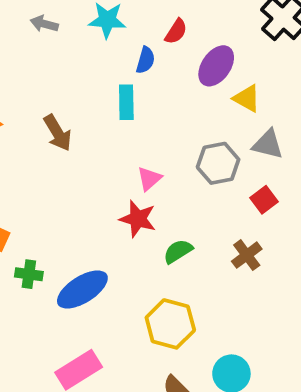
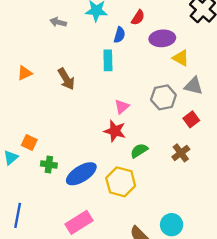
gray arrow: (44, 24) -> (58, 22), moved
purple ellipse: (216, 66) -> (162, 38), turned 50
yellow hexagon: (170, 324) -> (121, 182), moved

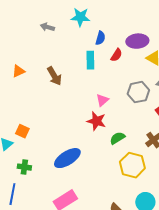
red semicircle: (138, 18) -> (116, 55), moved
green cross: (49, 165) -> (24, 167), moved
yellow hexagon: (121, 182) -> (132, 165), moved

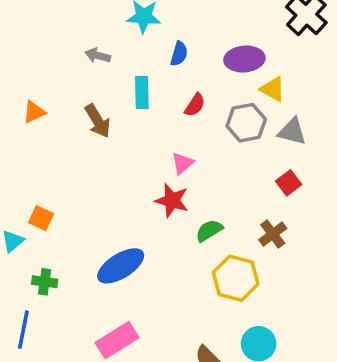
gray arrow: (47, 27) -> (98, 55), moved
red semicircle: (116, 55) -> (195, 105), moved
cyan rectangle: (90, 60) -> (142, 93), moved
gray hexagon: (138, 92) -> (246, 123), moved

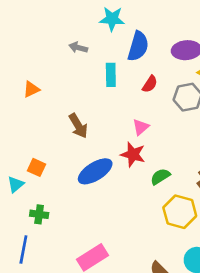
blue semicircle: (179, 54) -> (138, 46), size x1.6
brown arrow: (98, 121) -> (78, 126), moved
blue ellipse: (121, 266) -> (95, 171), moved

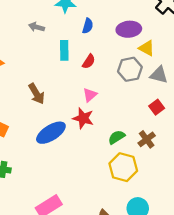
blue semicircle: (138, 46) -> (88, 26), size x0.6
red semicircle: (150, 84) -> (89, 61), moved
green semicircle: (160, 177) -> (117, 137), moved

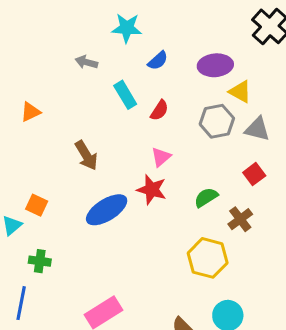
blue semicircle: (88, 26) -> (158, 61), turned 32
cyan rectangle: (64, 50) -> (125, 95), turned -30
green semicircle: (117, 137) -> (206, 197), moved

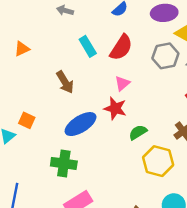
cyan rectangle: (125, 95) -> (88, 46), moved
red semicircle: (159, 110) -> (121, 48), size x1.6
green semicircle: (206, 197) -> (138, 132), moved
green cross: (40, 261) -> (64, 163), moved, size x1.5

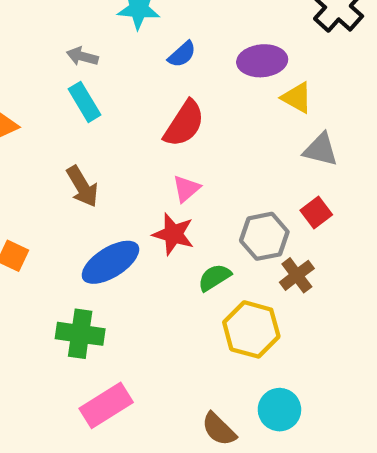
cyan rectangle: (88, 46) -> (84, 102), moved
gray hexagon: (165, 56) -> (264, 236), moved

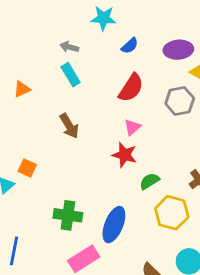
gray hexagon: (264, 236) -> (180, 101), moved
blue ellipse: (110, 262) -> (114, 225), moved, turned -36

